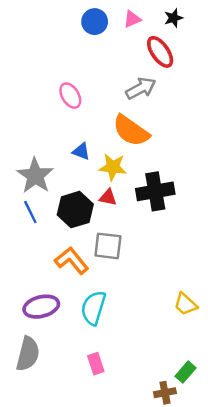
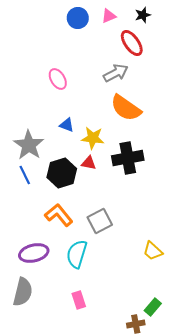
orange semicircle: (131, 131) -> (126, 108), moved
gray square: (108, 246) -> (100, 221), moved, turned -35

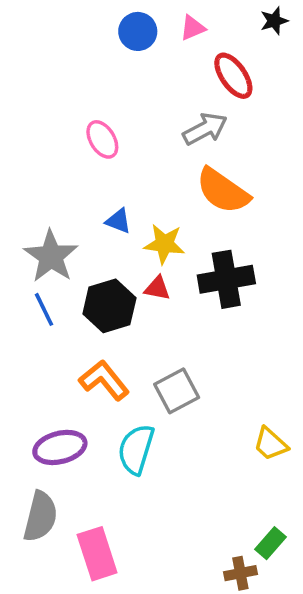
black star: (143, 15) -> (274, 21), moved
pink rectangle: (79, 300) -> (97, 554), moved, size x1.6

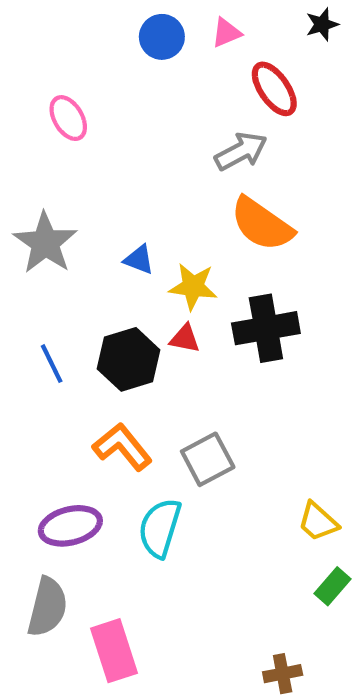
pink ellipse: (102, 139) -> (68, 118), moved
gray star: (51, 256) -> (45, 243), moved
green rectangle: (271, 543) -> (332, 586), moved

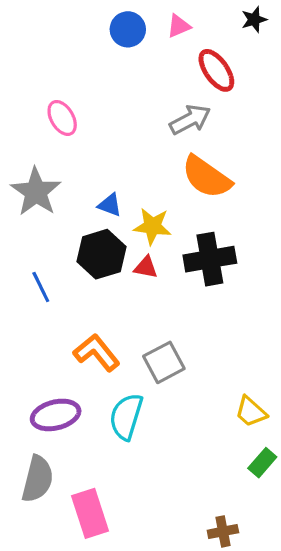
pink ellipse: (68, 118) -> (62, 118), moved
black hexagon: (129, 359) -> (102, 254), moved

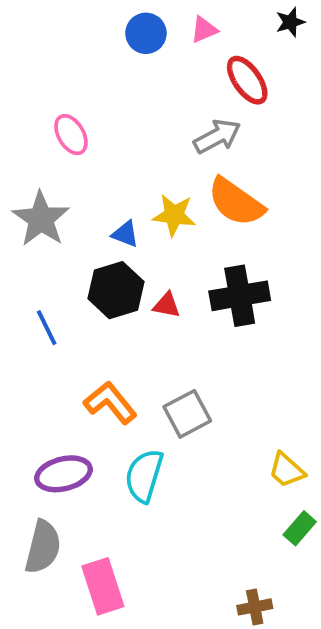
yellow star: (152, 226) -> (174, 215), moved

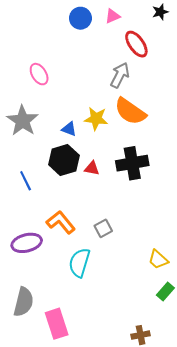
gray arrow: (217, 136) -> (120, 75), turned -35
gray square: (187, 414) -> (103, 228), size x0.7
purple ellipse: (63, 474) -> (27, 243), moved

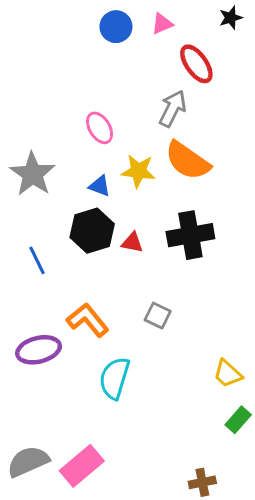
pink ellipse: (39, 74) -> (100, 128), moved
gray square: (103, 228) -> (158, 316), moved, turned -36
gray semicircle: (24, 302) -> (28, 461), moved, turned -128
pink rectangle: (57, 324) -> (82, 466), turned 68

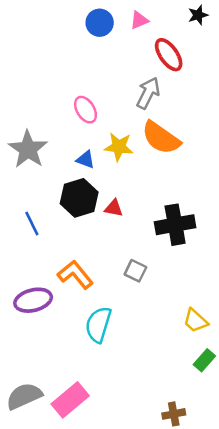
black cross: (190, 235) -> (175, 225), moved

